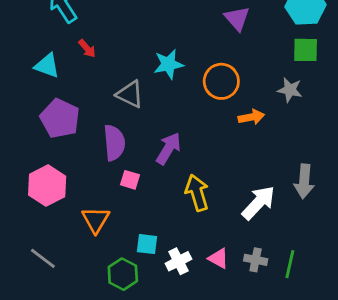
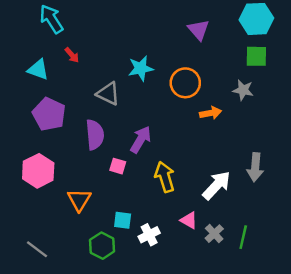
pink square: (130, 180) -> (118, 166), moved
gray line: (43, 258) -> (37, 249), moved
pink triangle: (218, 258) -> (189, 220), moved
gray cross: (256, 260) -> (214, 234), turned 36

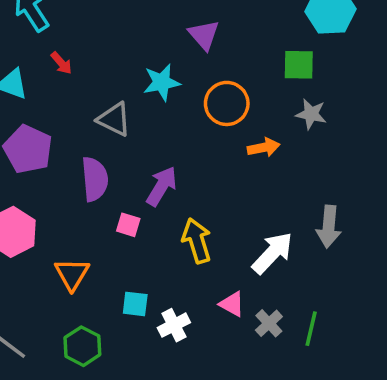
purple triangle: (199, 30) -> (204, 35), moved
green square: (256, 56) -> (299, 65), moved
green hexagon: (102, 246) -> (82, 346), moved

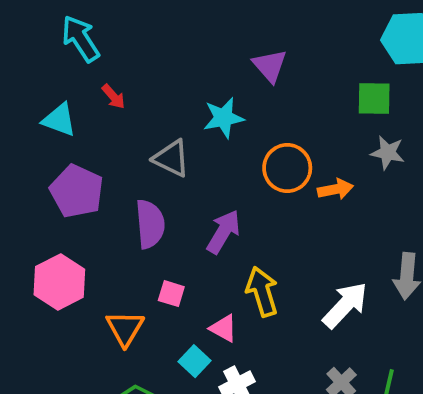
orange circle: (227, 103) -> (287, 168), moved
pink square: (128, 225) -> (171, 294), moved
cyan square: (135, 304) -> (195, 361), turned 36
pink triangle: (232, 304) -> (223, 328), moved

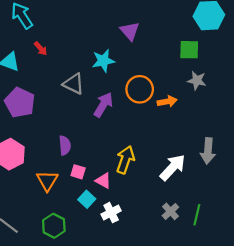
purple semicircle: (150, 224) -> (65, 145), moved, size x0.7
purple arrow: (223, 232) -> (103, 105), moved
yellow arrow: (262, 292) -> (125, 160), turned 36
pink square: (171, 294) -> (78, 172), moved

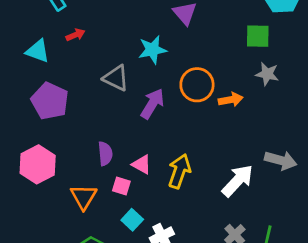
red arrow: (41, 49) -> (75, 35), turned -72
gray arrow: (208, 151) -> (281, 160), turned -80
pink triangle: (103, 181) -> (142, 164), moved

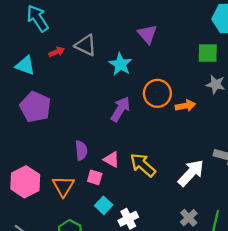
cyan star: (152, 50) -> (120, 64), turned -30
gray triangle: (116, 78) -> (86, 45), moved
pink hexagon: (38, 164) -> (25, 182), moved
yellow arrow: (179, 171) -> (143, 165), turned -68

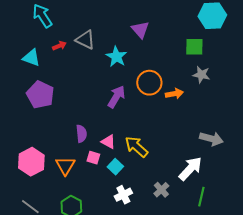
white arrow: (191, 173) -> (190, 169), moved
cyan square: (104, 205) -> (115, 167), moved
gray cross: (189, 218) -> (161, 190), moved

